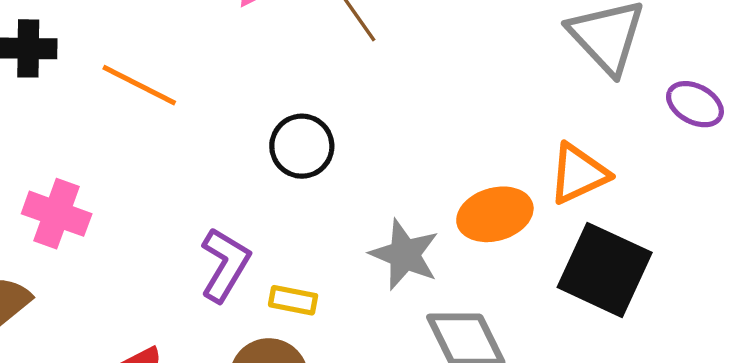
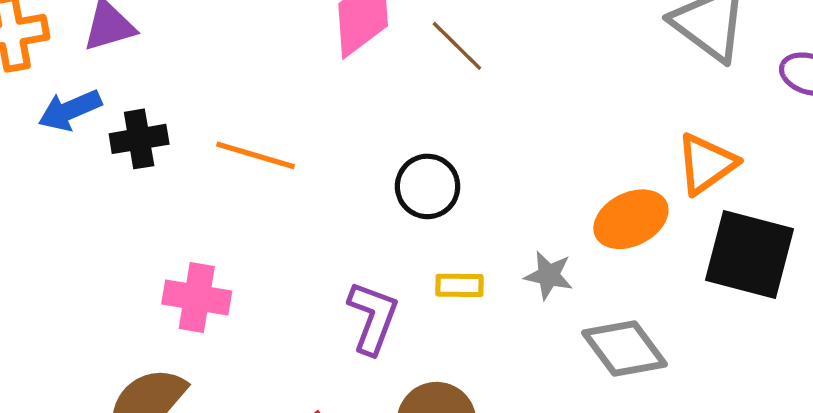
gray star: (404, 255) -> (549, 275), size x0.7
yellow rectangle: (293, 300) -> (459, 285), moved

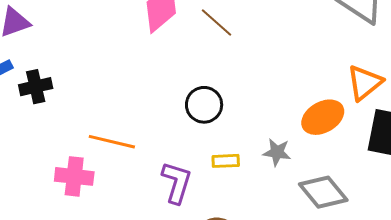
orange line: (256, 155) -> (112, 142), moved

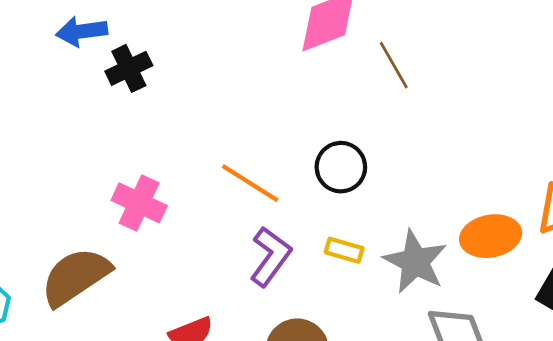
black cross: (36, 87) -> (129, 68), turned -32
orange line: (112, 142) -> (250, 183), moved
gray star: (277, 152) -> (415, 262), size x1.6

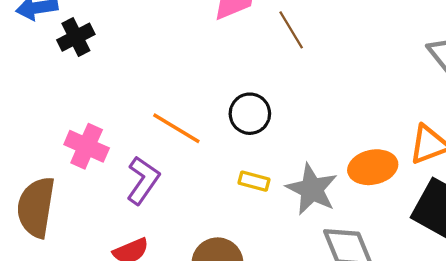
purple L-shape: (270, 256) -> (143, 180), moved
brown semicircle: (76, 277) -> (36, 207), turned -46

